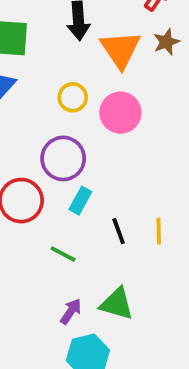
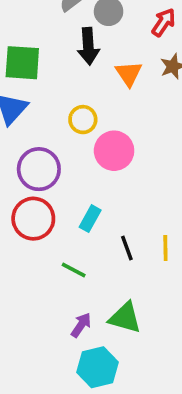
orange triangle: (120, 50) -> (129, 74), size x0.7
pink circle: (120, 113) -> (114, 151), moved
purple circle: (63, 158) -> (39, 169), moved

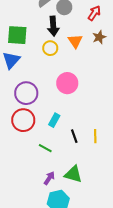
yellow circle: (83, 120) -> (50, 48), moved

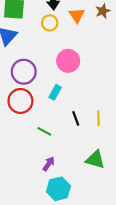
cyan rectangle: (54, 120) -> (55, 92), moved
green triangle: (73, 174) -> (95, 160), moved

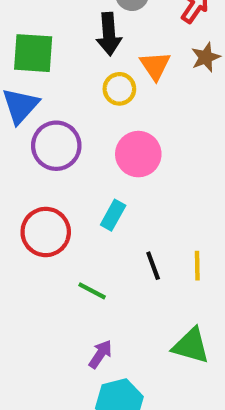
yellow circle: (50, 23) -> (119, 89), moved
purple circle: (24, 72) -> (56, 146), moved

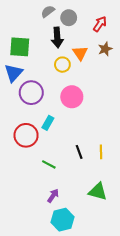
cyan rectangle: (113, 215) -> (48, 123), moved

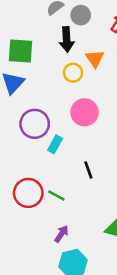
purple circle: (31, 93) -> (35, 124), moved
red circle: (26, 135) -> (28, 193), moved
black line: (79, 152) -> (88, 170), moved

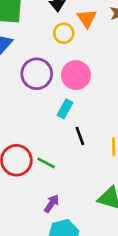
purple circle: (35, 124) -> (37, 74), moved
cyan rectangle: (55, 144) -> (65, 109), moved

